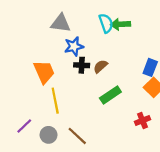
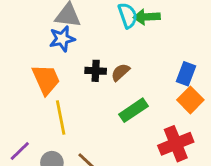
blue star: (74, 46) -> (62, 39), moved
red cross: (142, 120) -> (176, 144), size x1.6

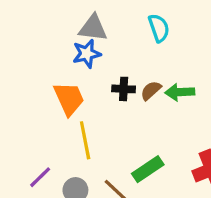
green arrow: (147, 17) -> (180, 92), moved
green rectangle: (134, 110) -> (148, 169), moved

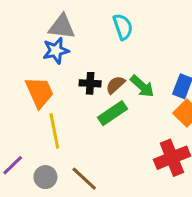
green arrow: (180, 92) -> (142, 86), turned -135
green rectangle: (148, 169) -> (112, 113), moved

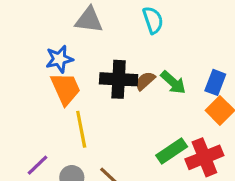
blue star: (56, 51) -> (59, 59), moved
black cross: (90, 83) -> (119, 79), size x1.6
green rectangle: (112, 113) -> (172, 151), moved

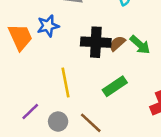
orange trapezoid: (66, 89) -> (20, 37), moved
green rectangle: (172, 151) -> (115, 86), moved

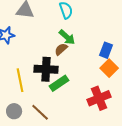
black cross: (96, 42) -> (46, 69), moved
green arrow: (140, 45) -> (67, 37), moved

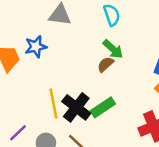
black cross: (46, 69) -> (76, 107), moved, turned 35

